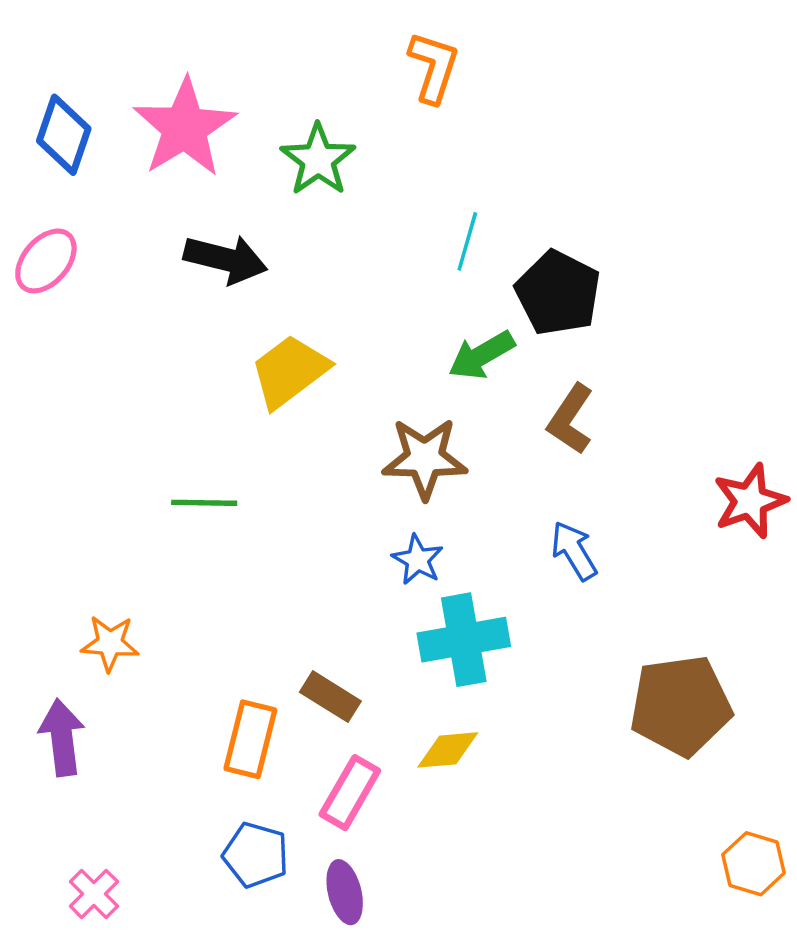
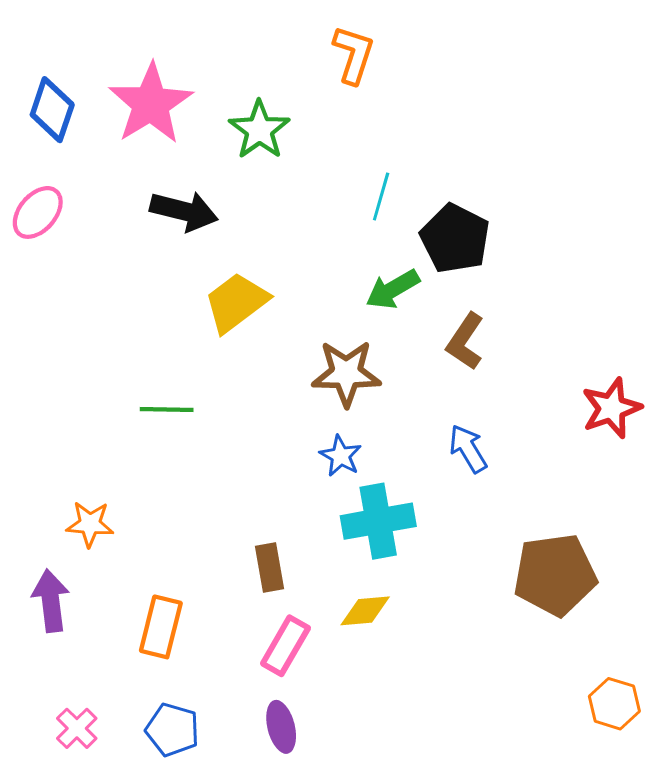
brown rectangle: (330, 697) -> (270, 567), turned 48
orange rectangle: (250, 739) -> (161, 627), moved
blue pentagon: (256, 855) -> (172, 730), moved

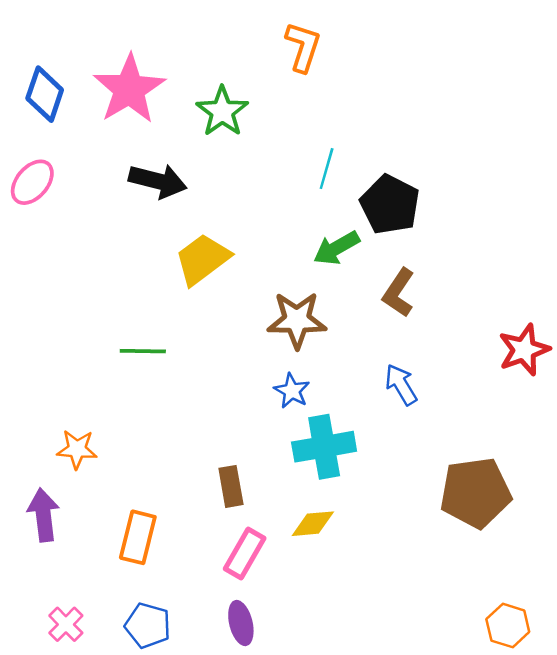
orange hexagon: (614, 704) -> (508, 626), moved

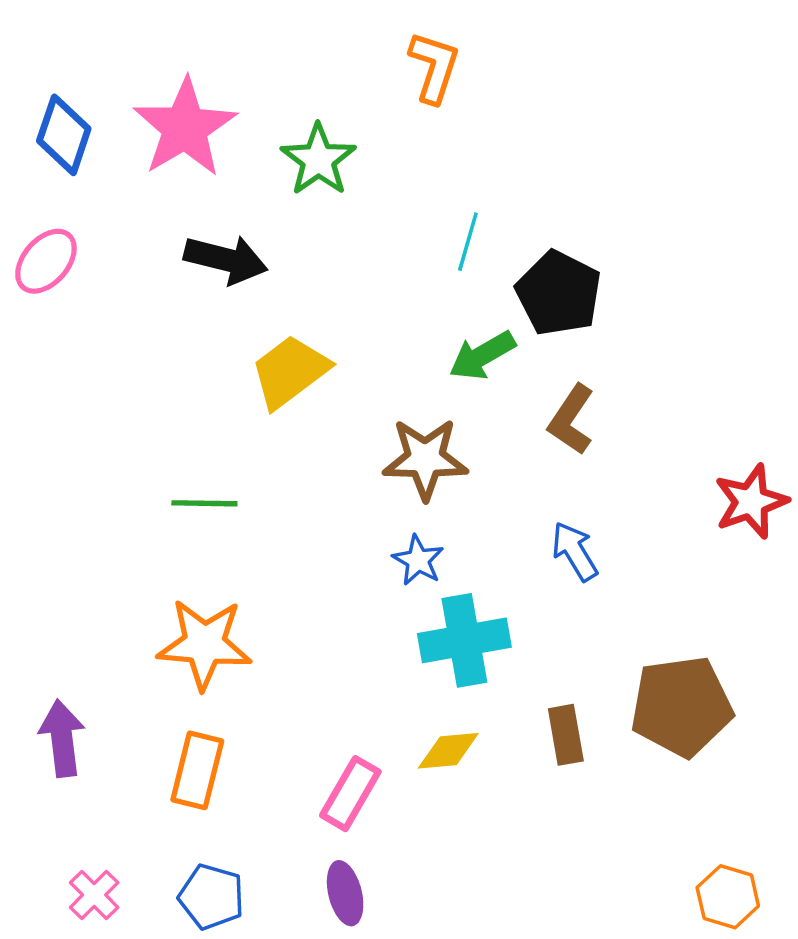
orange star: (77, 449) -> (204, 644), moved, size x1.6
brown rectangle: (231, 486) -> (566, 735), moved

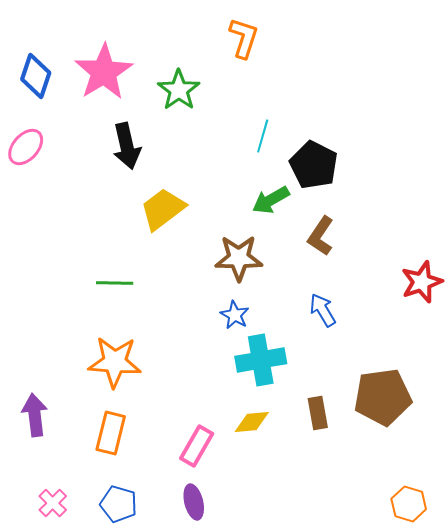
black arrow: (226, 259) -> (127, 146), turned 63

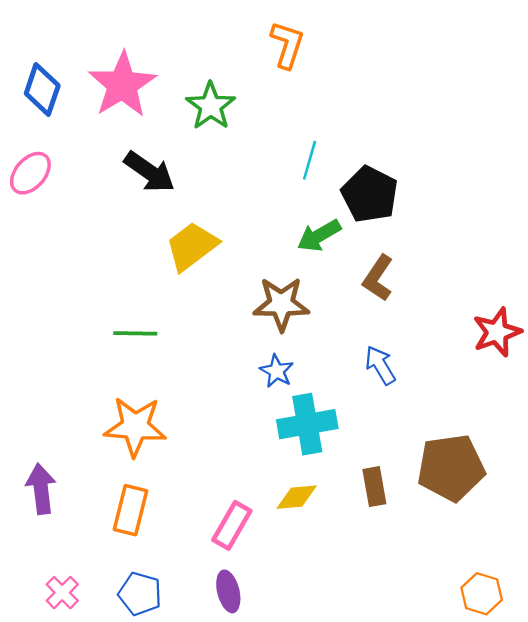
black arrow: (127, 146) -> (149, 172), turned -42

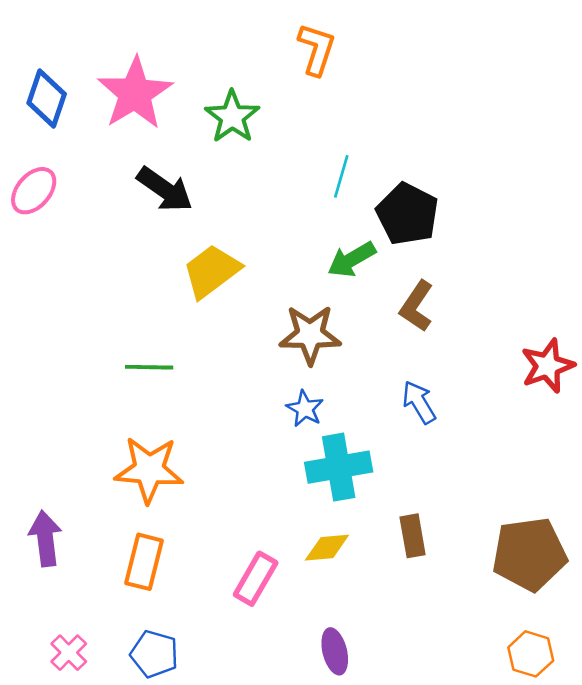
brown pentagon: (451, 468) -> (529, 554), moved
purple ellipse: (228, 591) -> (335, 651), moved

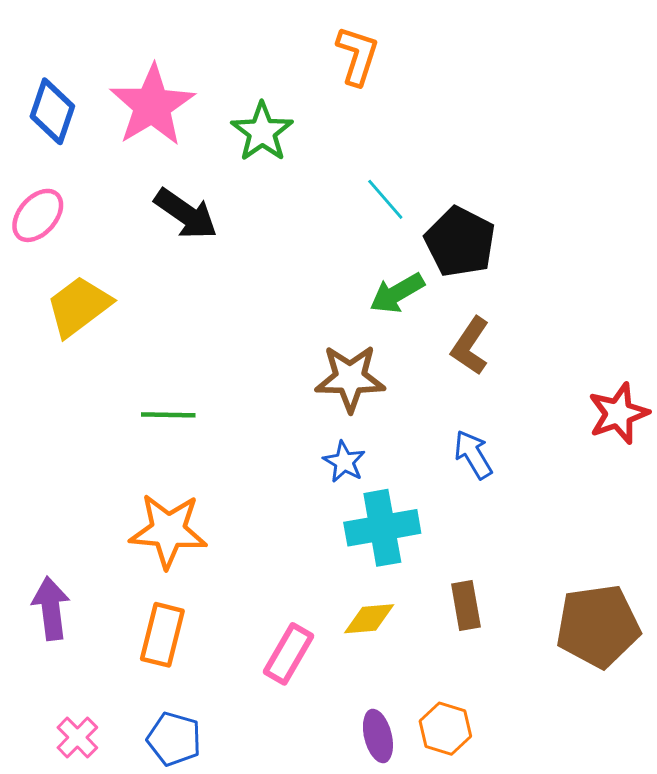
cyan line: (341, 176) -> (385, 199), turned -57
yellow trapezoid: (211, 271) -> (79, 306), moved
orange hexagon: (531, 654) -> (445, 729), moved

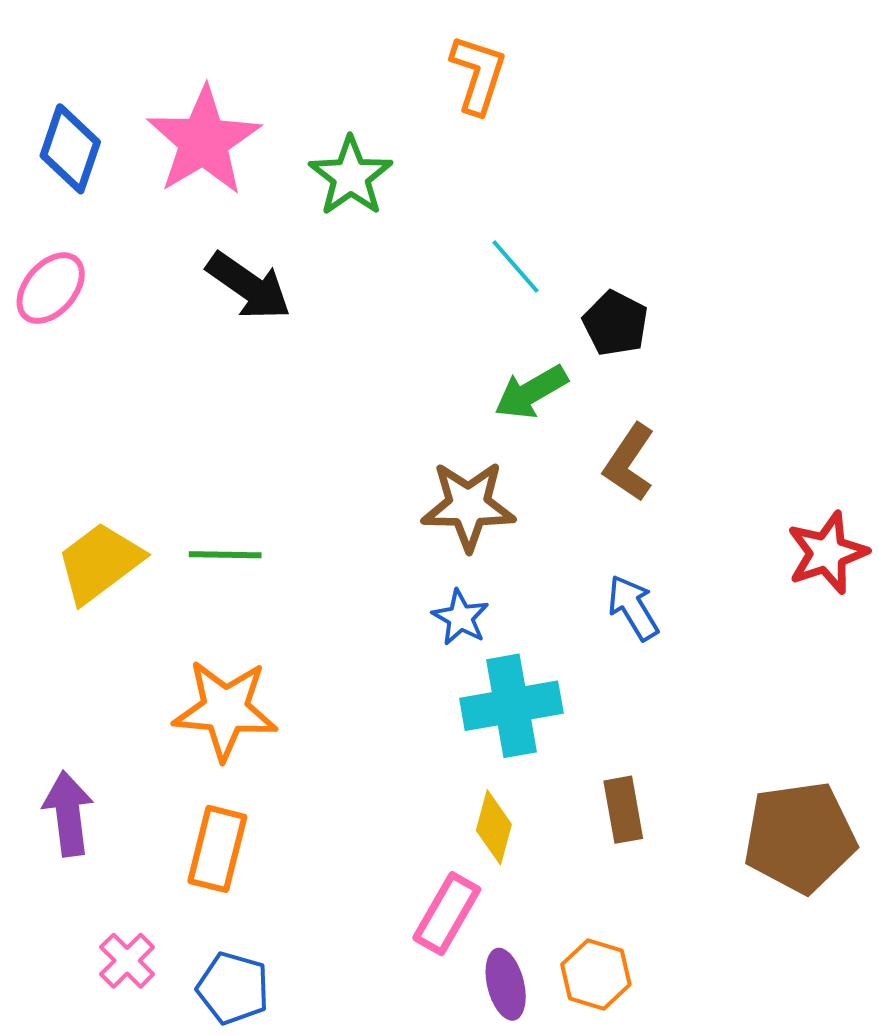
black pentagon: (460, 242) -> (615, 323), size x0.7
yellow trapezoid: (79, 306) -> (100, 563), moved
yellow diamond: (369, 619) -> (494, 827), turned -70
pink rectangle: (288, 654) -> (447, 914), moved
pink cross: (77, 737) -> (127, 961), moved

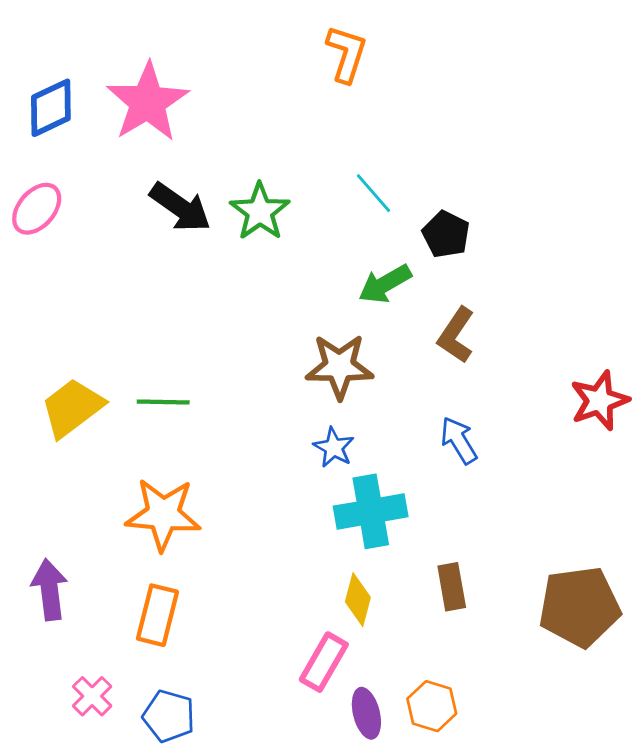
blue diamond: (70, 149) -> (51, 108), turned 46
green star: (351, 176) -> (260, 212), moved

